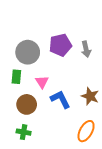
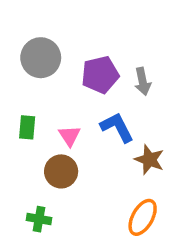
gray circle: (28, 52) -> (41, 58), moved
blue L-shape: (60, 99) -> (117, 127), moved
brown circle: (27, 104) -> (61, 171), moved

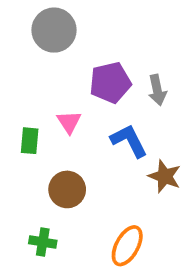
gray circle: (41, 58) -> (54, 30), moved
pink triangle: (70, 136) -> (69, 122), moved
orange ellipse: (143, 217) -> (127, 246), moved

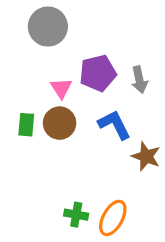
pink triangle: (69, 122) -> (61, 88), moved
brown circle: (67, 189) -> (60, 123), moved
green cross: (43, 242) -> (76, 215), moved

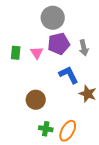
gray circle: (48, 27) -> (53, 18), moved
brown circle: (60, 123) -> (36, 100), moved
green rectangle: (26, 125) -> (16, 53), moved

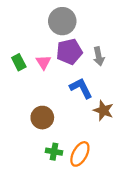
green rectangle: (16, 53) -> (19, 62), turned -32

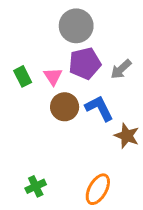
gray arrow: (99, 56) -> (121, 69), turned 60
brown circle: (42, 118) -> (65, 107), moved
green cross: (54, 152) -> (36, 186), moved, turned -35

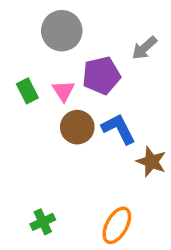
gray circle: (76, 26) -> (62, 31), moved
gray arrow: (121, 69) -> (144, 48), moved

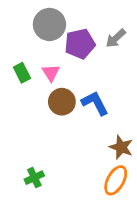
purple pentagon: (101, 75) -> (80, 44), moved
brown star: (151, 162) -> (121, 147), moved
orange ellipse: (117, 225) -> (116, 180), moved

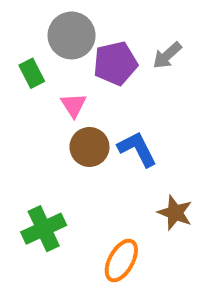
green rectangle: (22, 73) -> (32, 73), moved
green cross: (34, 178) -> (44, 229), moved, size x1.5
orange ellipse: (116, 180) -> (121, 260), moved

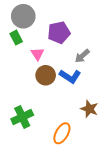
gray circle: (72, 35) -> (23, 16), moved
gray arrow: (167, 55) -> (82, 56), moved
blue L-shape: (137, 149) -> (70, 76), turned 150

